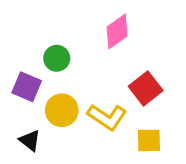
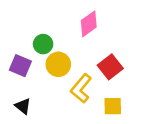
yellow circle: (62, 110) -> (58, 64), moved
yellow L-shape: (107, 117) -> (81, 88), turned 96

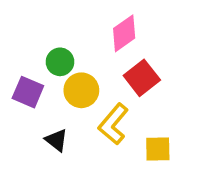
red square: (110, 67) -> (142, 78), moved
black triangle: (23, 106) -> (56, 140), moved

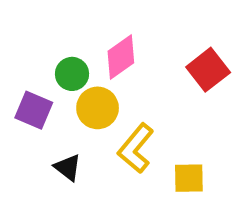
pink diamond: (124, 33) -> (121, 57), moved
red square: (142, 78) -> (208, 70), moved

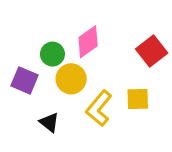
yellow square: (189, 178) -> (138, 99), moved

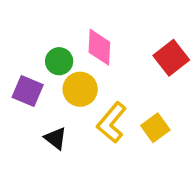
pink diamond: (88, 42) -> (99, 47), turned -52
yellow square: (138, 99) -> (155, 128), moved, turned -35

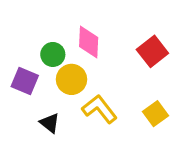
yellow L-shape: (112, 123) -> (100, 109), turned 102
yellow square: (155, 128) -> (156, 114), moved

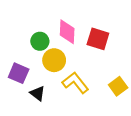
red square: (152, 51) -> (98, 39), moved, turned -35
purple square: (25, 81) -> (19, 73), moved

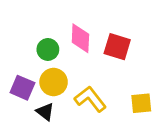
yellow circle: (54, 60) -> (54, 82), moved
yellow square: (118, 86) -> (141, 103), turned 30

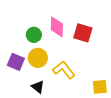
yellow square: (141, 103) -> (100, 87), moved
black triangle: (45, 112) -> (38, 87), moved

